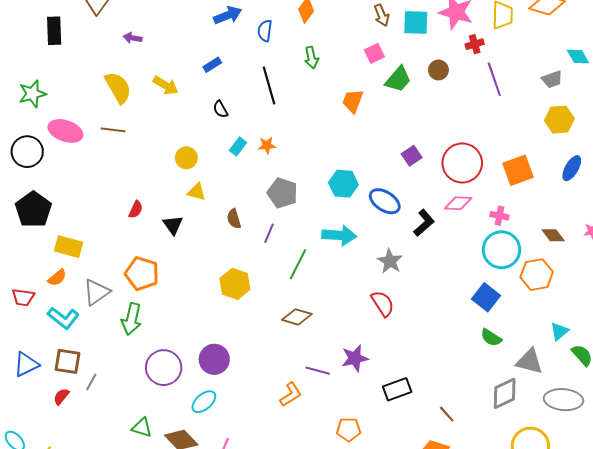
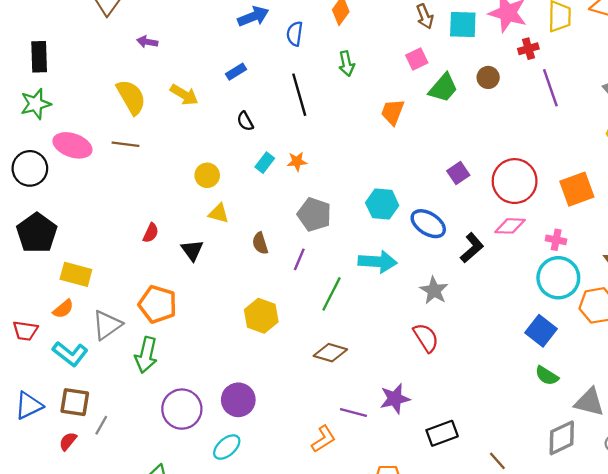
black rectangle: (54, 31) -> (39, 57), moved

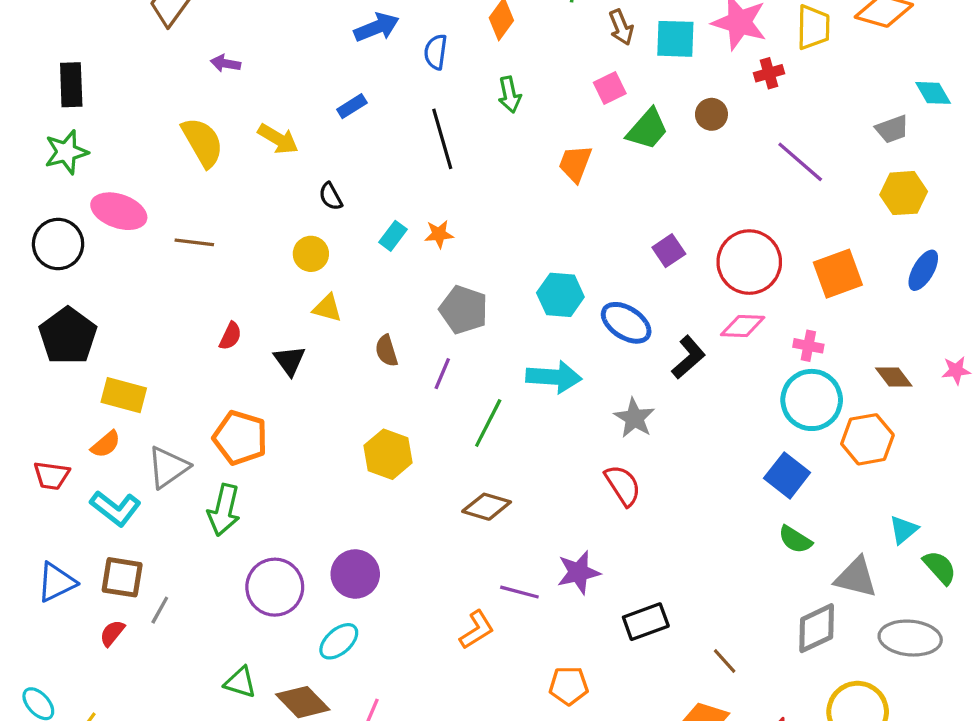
purple line: (550, 88) -> (800, 162), moved, turned -30
black semicircle: (245, 121) -> (331, 196), moved
brown line: (125, 144) -> (194, 242), moved

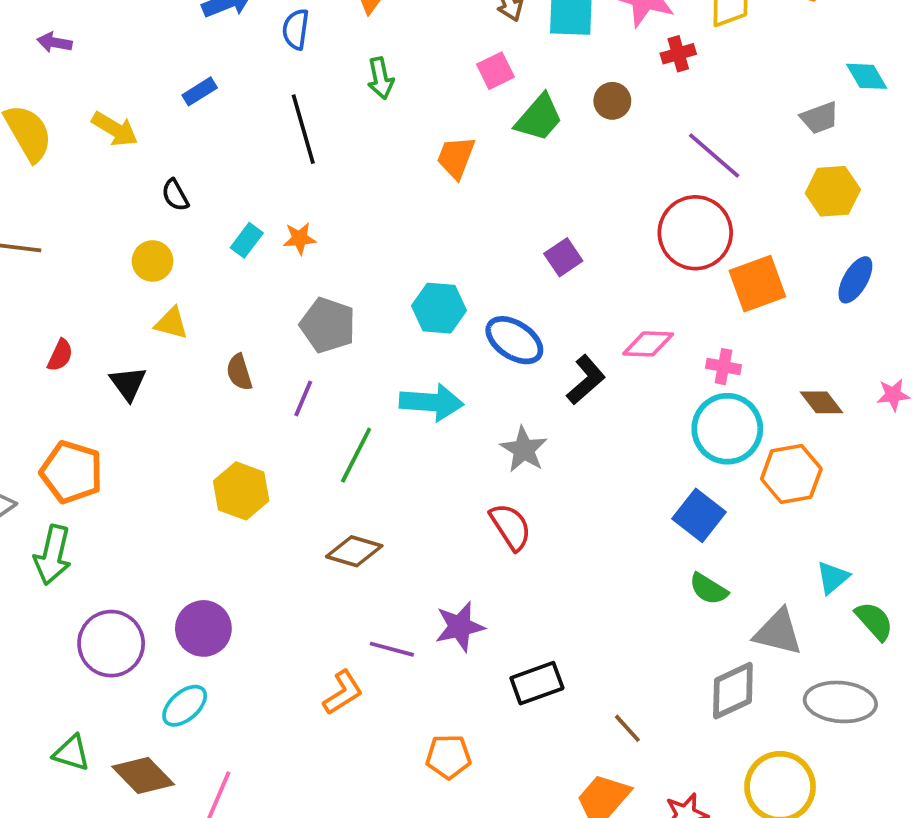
red circle: (749, 262) -> (695, 233), moved

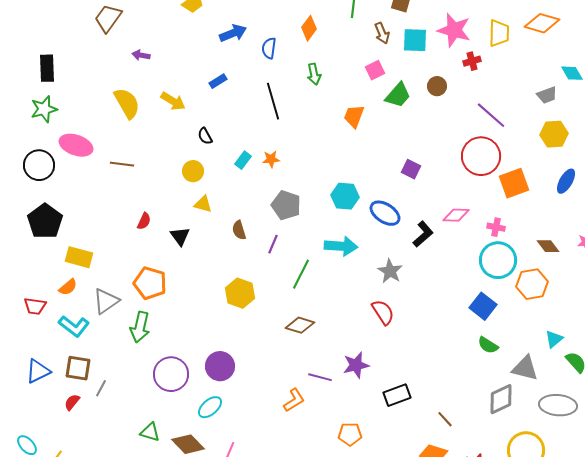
purple square: (563, 257) -> (411, 169), turned -30

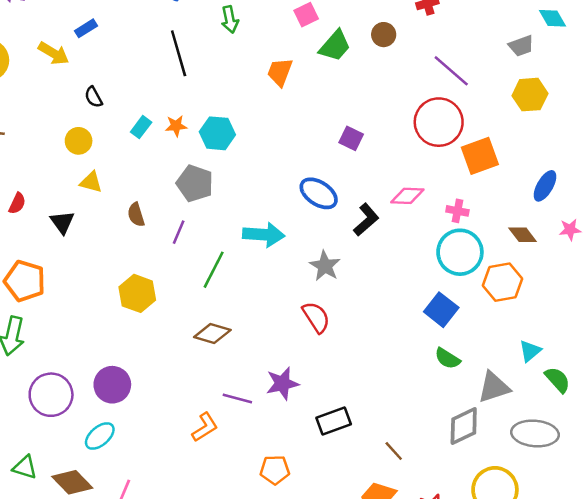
blue rectangle: (218, 81) -> (86, 28), moved
blue ellipse: (566, 181) -> (545, 186), moved
cyan hexagon: (345, 196) -> (217, 133), moved
gray triangle: (525, 368) -> (494, 387), turned -32

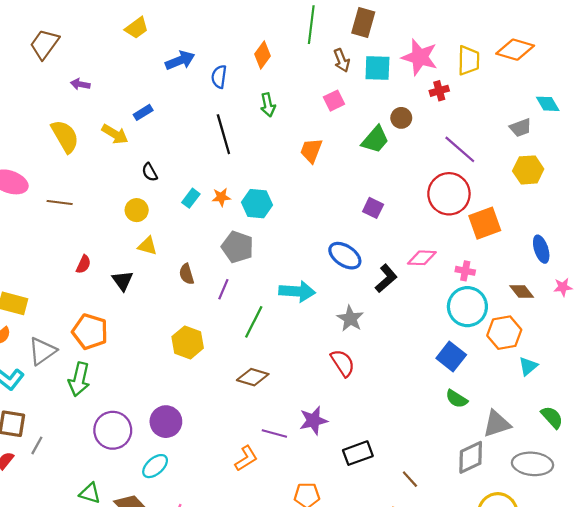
green trapezoid: (335, 46) -> (375, 140), moved
blue ellipse: (545, 186) -> (541, 249), turned -48
cyan triangle: (530, 351) -> (528, 366), moved

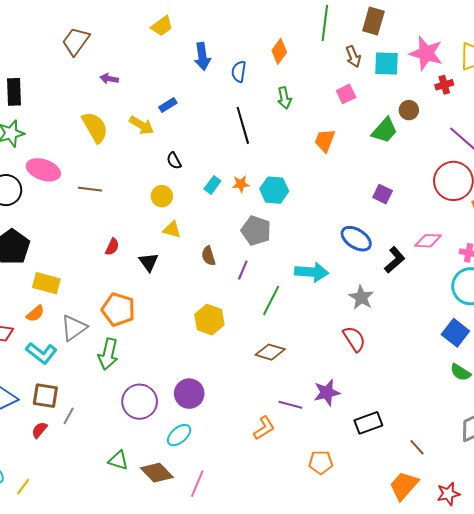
blue arrow: (180, 60) -> (202, 56), turned 104

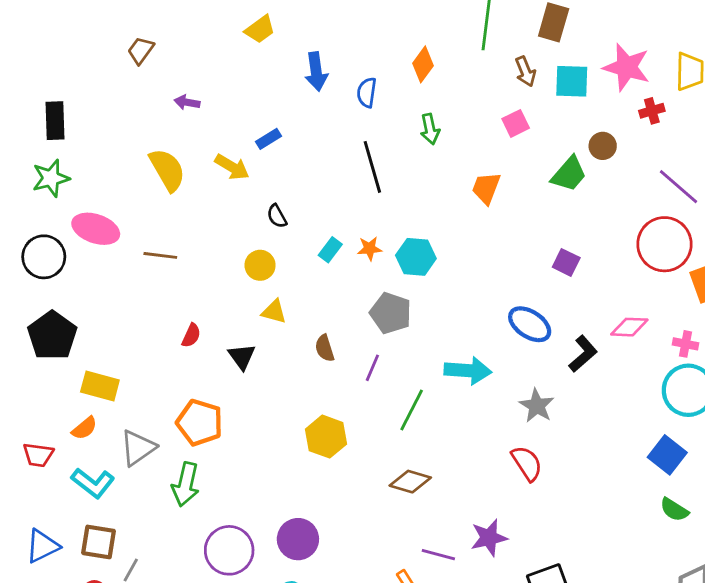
brown trapezoid: (76, 41) -> (141, 50), size x0.7

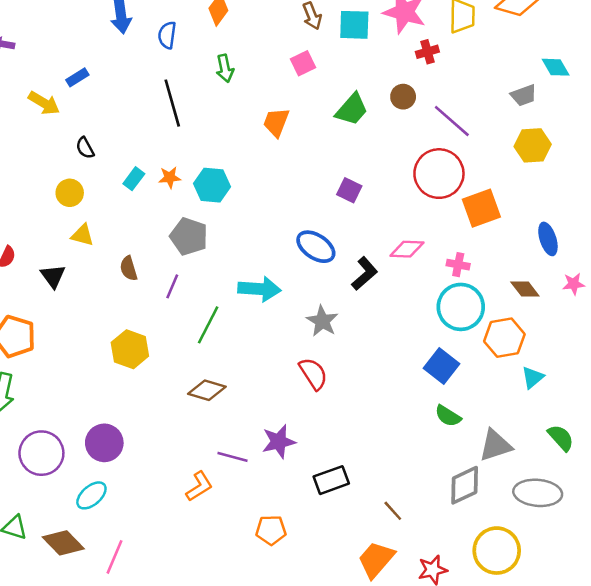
brown circle: (603, 146) -> (403, 97), moved

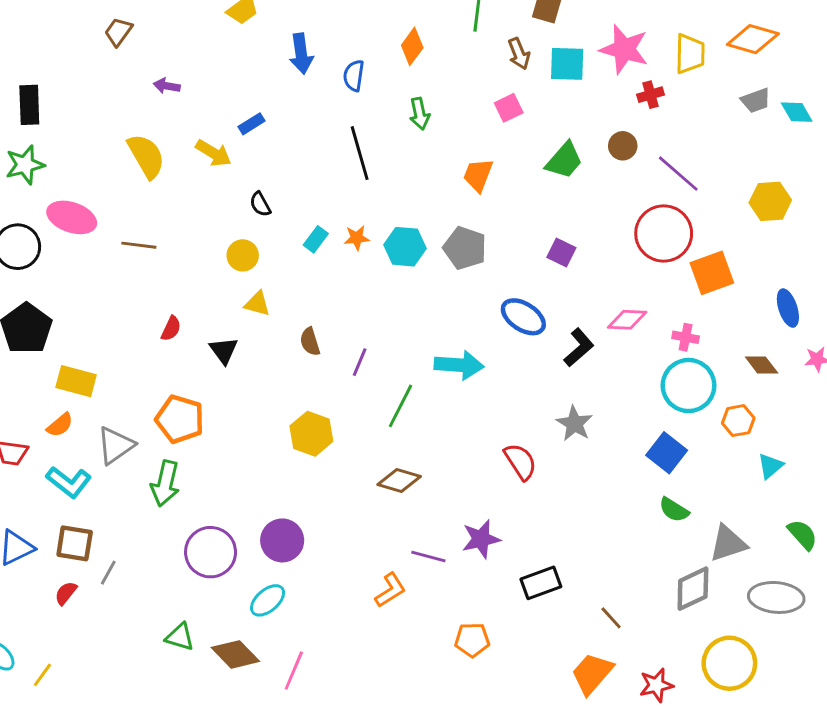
gray trapezoid: (524, 95) -> (756, 100), moved
gray pentagon: (189, 236) -> (465, 248), moved
gray star: (322, 321) -> (574, 424), moved
orange hexagon: (504, 338) -> (738, 421), size x0.7

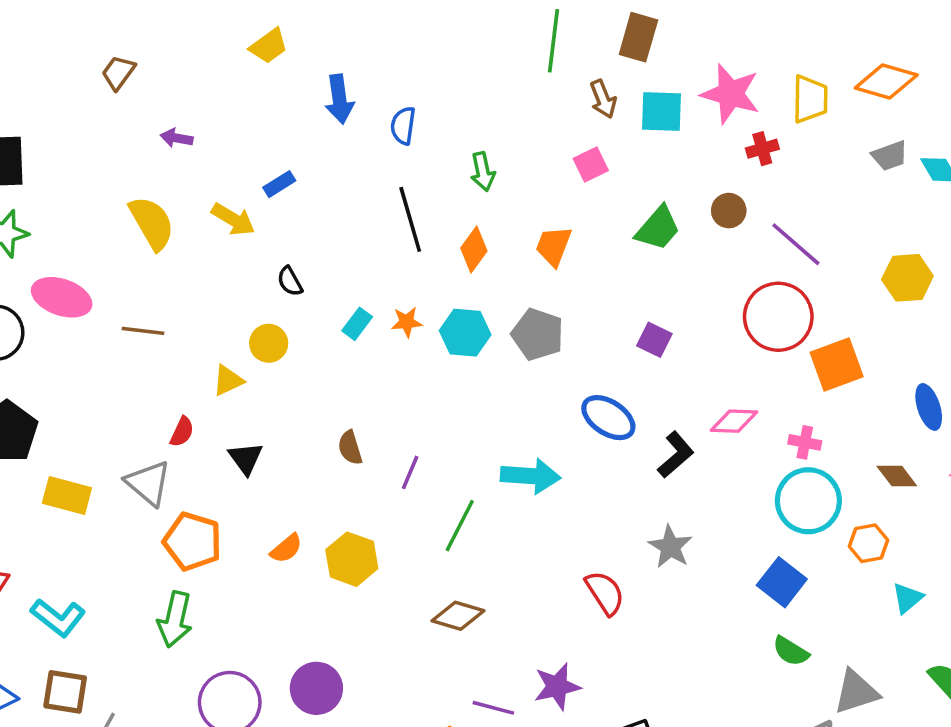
orange diamond: (412, 46) -> (474, 249), moved
yellow triangle: (257, 304) -> (228, 380), moved, turned -40
orange semicircle: (60, 425) -> (286, 549), moved
gray triangle: (116, 445) -> (148, 483), moved, turned -45

